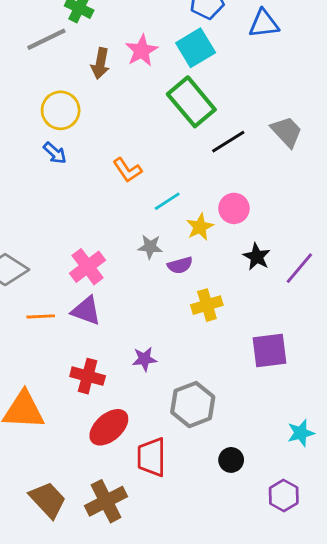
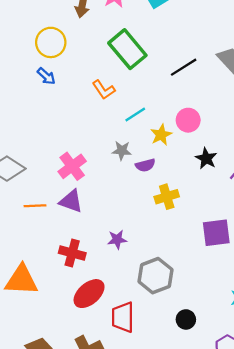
green rectangle: (191, 102) -> (127, 49), moved

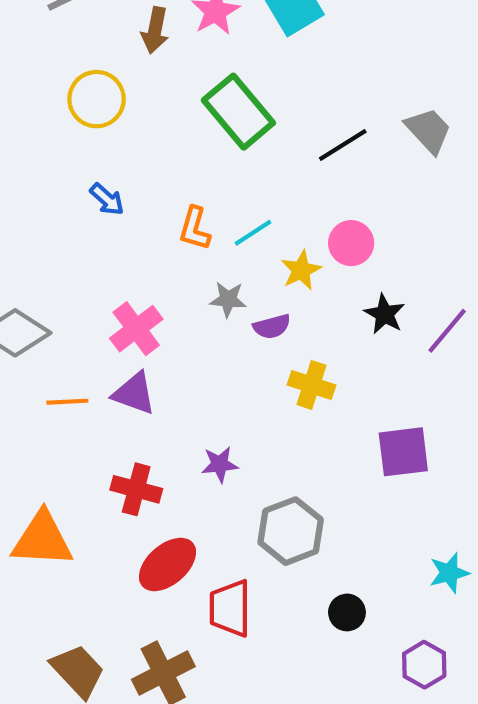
blue arrow: (46, 76) -> (107, 199), moved
orange L-shape: (104, 90) -> (195, 228), moved, turned 50
yellow cross: (167, 197) -> (312, 385), turned 35

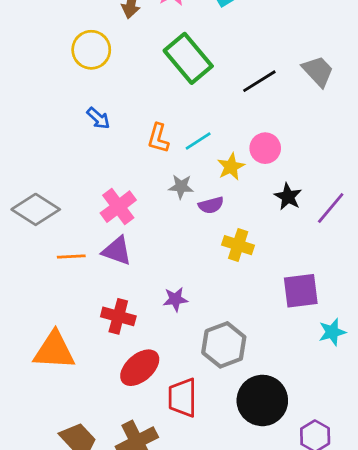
cyan star: (449, 573) -> (332, 332), moved
black circle: (347, 612) -> (262, 400), size x2.0

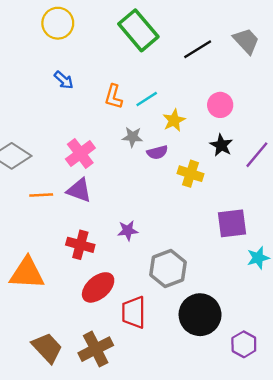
pink circle: (265, 148) -> (220, 105), moved
yellow cross: (238, 245) -> (191, 174), moved

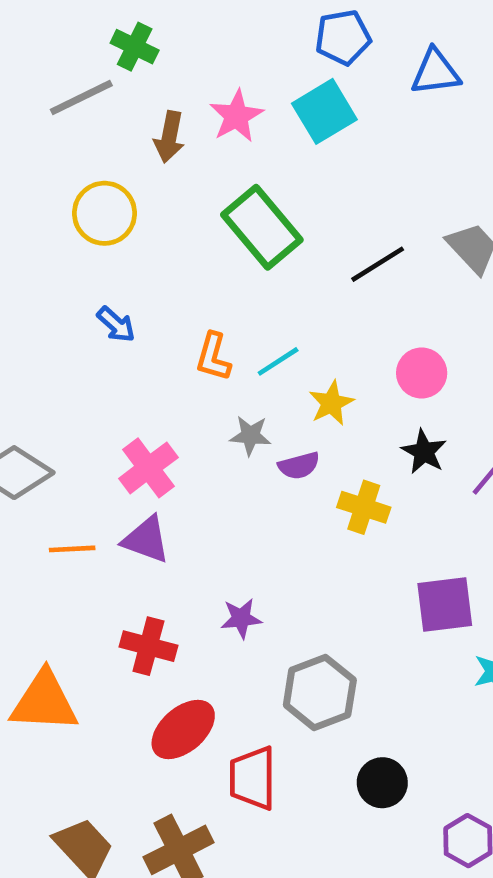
black circle: (200, 315) -> (382, 783), size x0.6

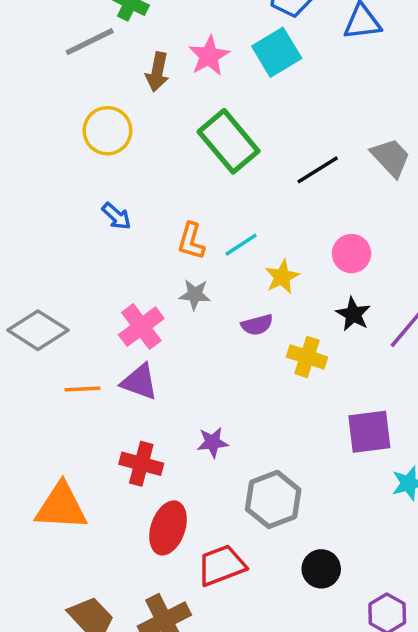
gray star: (250, 436) -> (195, 295), moved
red ellipse: (183, 729) -> (168, 528), turned -30
red trapezoid: (253, 778) -> (221, 565), turned 69

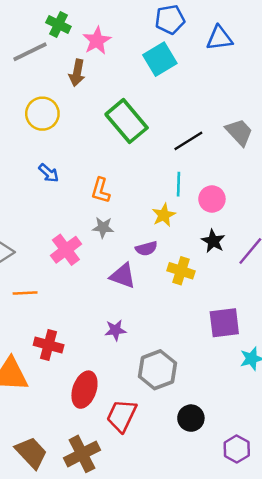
pink star: (209, 56) -> (97, 41), moved
cyan line: (241, 245) -> (179, 184), moved, turned -55
purple triangle: (140, 382) -> (123, 276), moved
red cross: (141, 464) -> (49, 345), moved
red trapezoid: (221, 565) -> (122, 416), turned -44

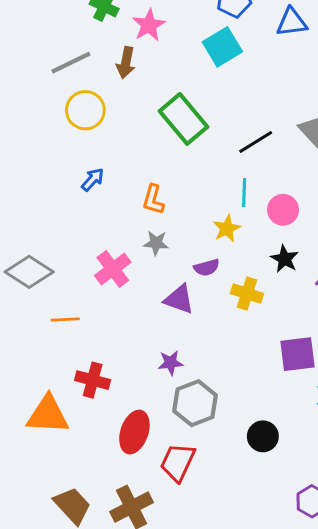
gray line: (30, 52) -> (71, 63), moved
blue arrow: (49, 173) -> (93, 179), turned -90
gray hexagon: (157, 370) -> (195, 403), moved
black circle: (191, 418) -> (263, 436), moved

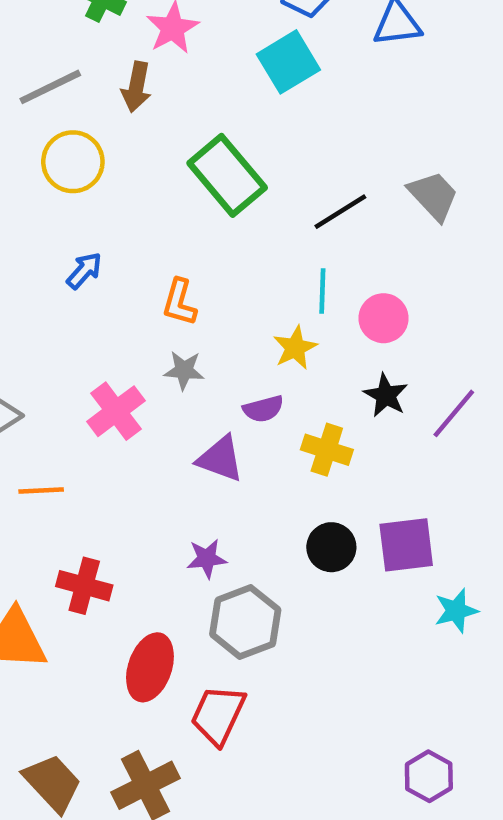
black circle: (263, 436) -> (331, 547), moved

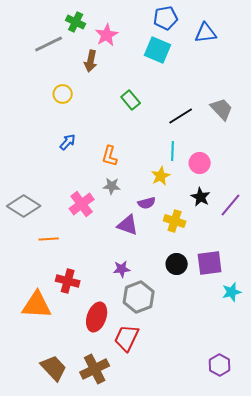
cyan square: (288, 62) -> (158, 50), turned -36
gray line: (50, 87) -> (49, 44), moved
yellow circle: (73, 162) -> (63, 94), size x0.7
green rectangle: (227, 175) -> (131, 100), size x0.6

